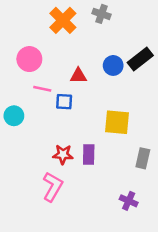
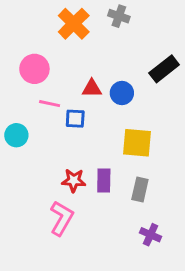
blue circle: (113, 65) -> (122, 93), moved
gray rectangle: (143, 158) -> (140, 189), moved

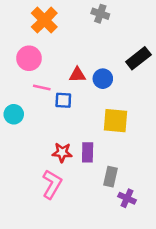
orange cross: (74, 24) -> (44, 20), moved
gray rectangle: (140, 189) -> (110, 177), moved

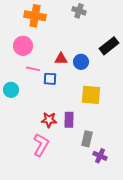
orange cross: (44, 20) -> (35, 16), turned -35

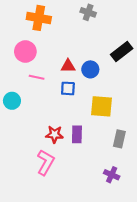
blue square: (50, 79) -> (68, 88), moved
gray rectangle: (87, 139) -> (119, 139), moved

